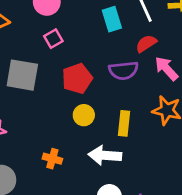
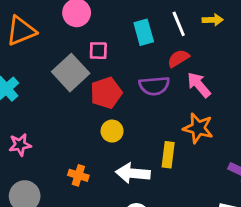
pink square: (53, 39) -> (98, 51), moved, turned 30
gray square: (22, 75) -> (71, 73), moved, turned 36
yellow rectangle: (124, 123) -> (168, 155), moved

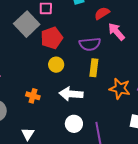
purple semicircle: (154, 86) -> (90, 44), moved
orange star: (198, 128) -> (120, 89), moved
yellow rectangle: (168, 155) -> (94, 68), moved

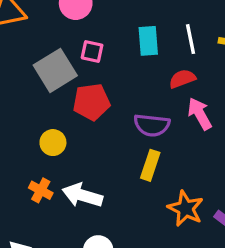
yellow circle: (56, 65) -> (53, 143), moved
white arrow: (71, 94) -> (82, 195), moved

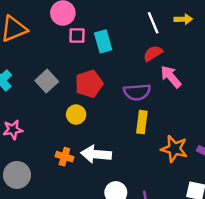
cyan rectangle: (148, 41) -> (103, 41), moved
pink square: (92, 52) -> (77, 36), moved
gray square: (55, 70) -> (47, 81), moved, size x0.7
yellow circle: (53, 143) -> (76, 115), moved

